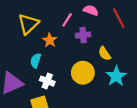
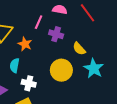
purple cross: (83, 35) -> (56, 34), turned 32

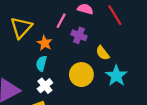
cyan semicircle: (15, 66) -> (41, 63), moved
white cross: (29, 83) -> (45, 86), turned 32

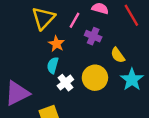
yellow triangle: (21, 28) -> (43, 18), moved
white cross: (45, 86) -> (65, 83), moved

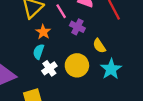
pink line: (75, 20) -> (61, 11), turned -64

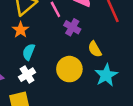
orange star: (43, 32) -> (21, 30), moved
white cross: (49, 68) -> (27, 75), moved

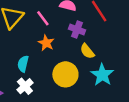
purple cross: (72, 27) -> (77, 30), moved
orange star: (21, 30) -> (46, 43), moved

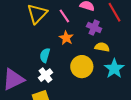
yellow semicircle: (87, 51) -> (102, 47), turned 136

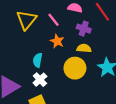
yellow semicircle: (102, 47) -> (84, 48), moved

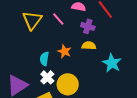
orange star: (57, 41) -> (64, 51), moved
yellow circle: (75, 68) -> (68, 84), moved

